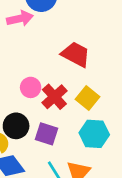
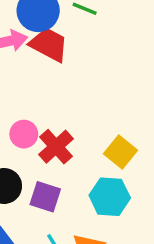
red trapezoid: (76, 54) -> (49, 45), moved
yellow square: (88, 98) -> (120, 152), moved

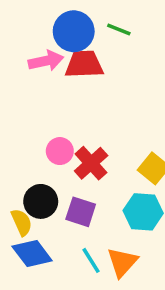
red trapezoid: (49, 45) -> (84, 64), turned -30

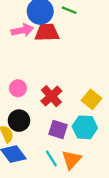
pink circle: (60, 151) -> (18, 88), moved
purple square: (81, 212) -> (58, 130), moved

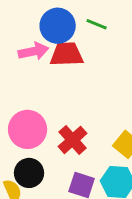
pink circle: (18, 88) -> (28, 129), size x1.6

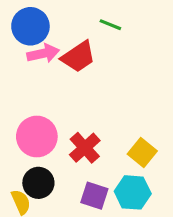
blue circle: (58, 26) -> (30, 26), moved
red trapezoid: (67, 54) -> (78, 57), turned 148

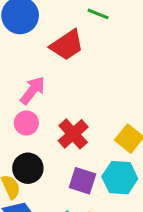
pink arrow: (43, 53) -> (33, 90), moved, turned -40
pink circle: (37, 137) -> (26, 123), size x0.6

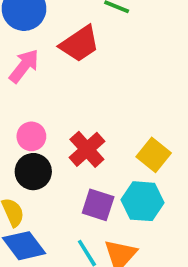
pink arrow: (33, 90) -> (24, 66), moved
black circle: (28, 168) -> (33, 172), moved

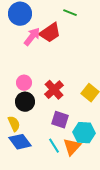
pink arrow: (24, 66) -> (32, 37), moved
cyan hexagon: (143, 201) -> (84, 133), moved

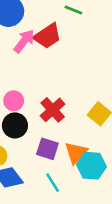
purple square: (60, 120) -> (47, 149), moved
orange triangle: (72, 147) -> (76, 153), moved

